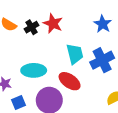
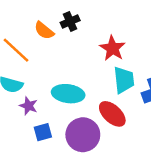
red star: (53, 24) -> (113, 48), moved
black cross: (32, 27) -> (70, 22), moved

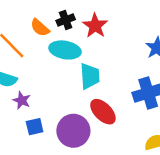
red star: (113, 48) -> (95, 26), moved
cyan trapezoid: (124, 80) -> (90, 76), moved
cyan ellipse: (68, 94) -> (65, 50), moved

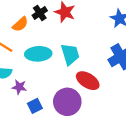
orange semicircle: (40, 28) -> (20, 24), turned -70
cyan ellipse: (65, 50) -> (38, 54), moved

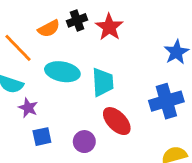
purple circle: (67, 102) -> (84, 142), size x0.6

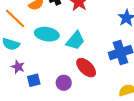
cyan trapezoid: (103, 82) -> (75, 41), turned 45
purple star: (28, 108) -> (18, 67), moved

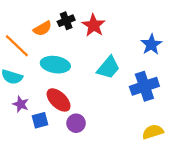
cyan trapezoid: (75, 41) -> (108, 68), moved
red ellipse: (86, 68) -> (59, 100), moved

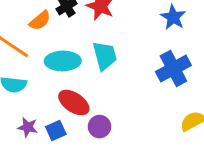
cyan trapezoid: (108, 68) -> (105, 56), moved, turned -45
purple star: (21, 104) -> (28, 127), moved

